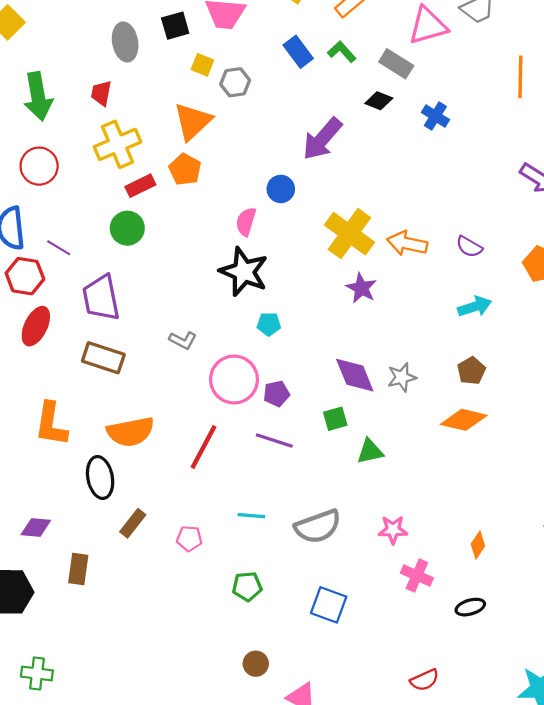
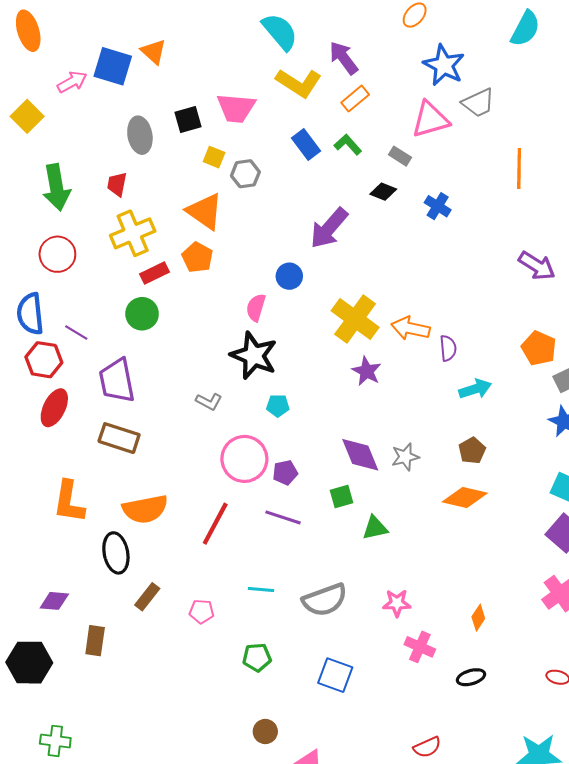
gray rectangle: (396, 64) -> (400, 156), size x0.7
orange triangle: (193, 121) -> (205, 211), turned -42
purple semicircle: (469, 247) -> (448, 348), moved, turned -125
gray L-shape: (183, 340) -> (209, 401), moved

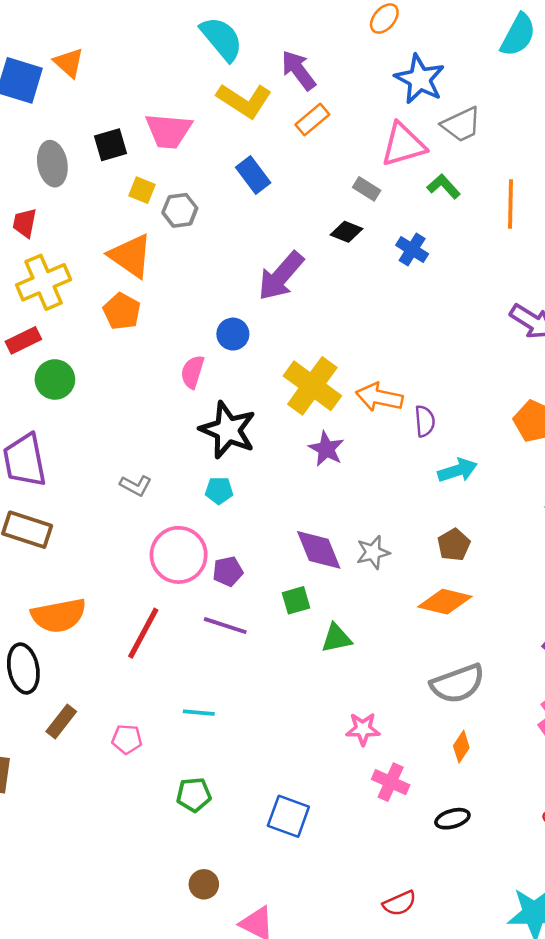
green L-shape: (348, 145) -> (444, 186), moved
red rectangle: (155, 273) -> (23, 340), moved
black star: (254, 356) -> (228, 430), moved
gray semicircle: (325, 600) -> (458, 684), moved

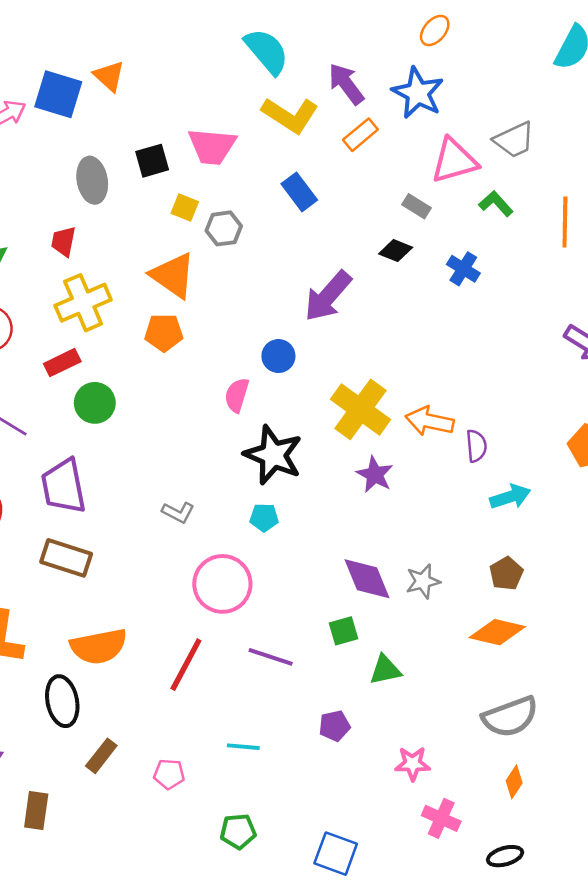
blue star: (420, 79) -> (418, 93), moved
orange pentagon: (122, 311) -> (164, 333), turned -30
purple pentagon: (228, 571) -> (334, 726), moved

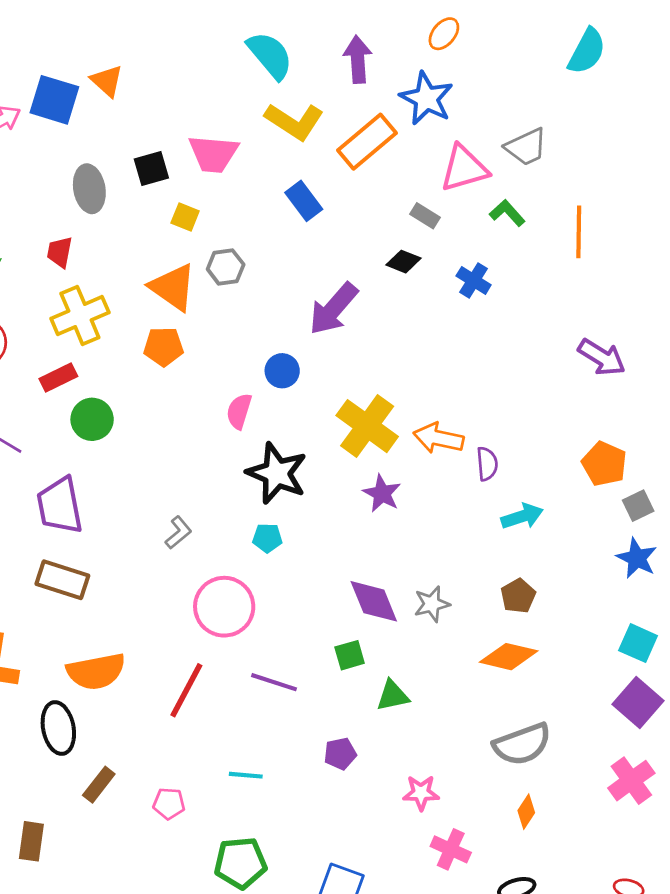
purple arrow: (346, 84) -> (358, 59), moved, turned 33
orange rectangle: (360, 135) -> (367, 142), size x1.6
gray hexagon: (224, 228) -> (226, 267), moved
gray L-shape: (178, 512) -> (178, 533), turned -68
green pentagon: (238, 831) -> (240, 863), size x1.4

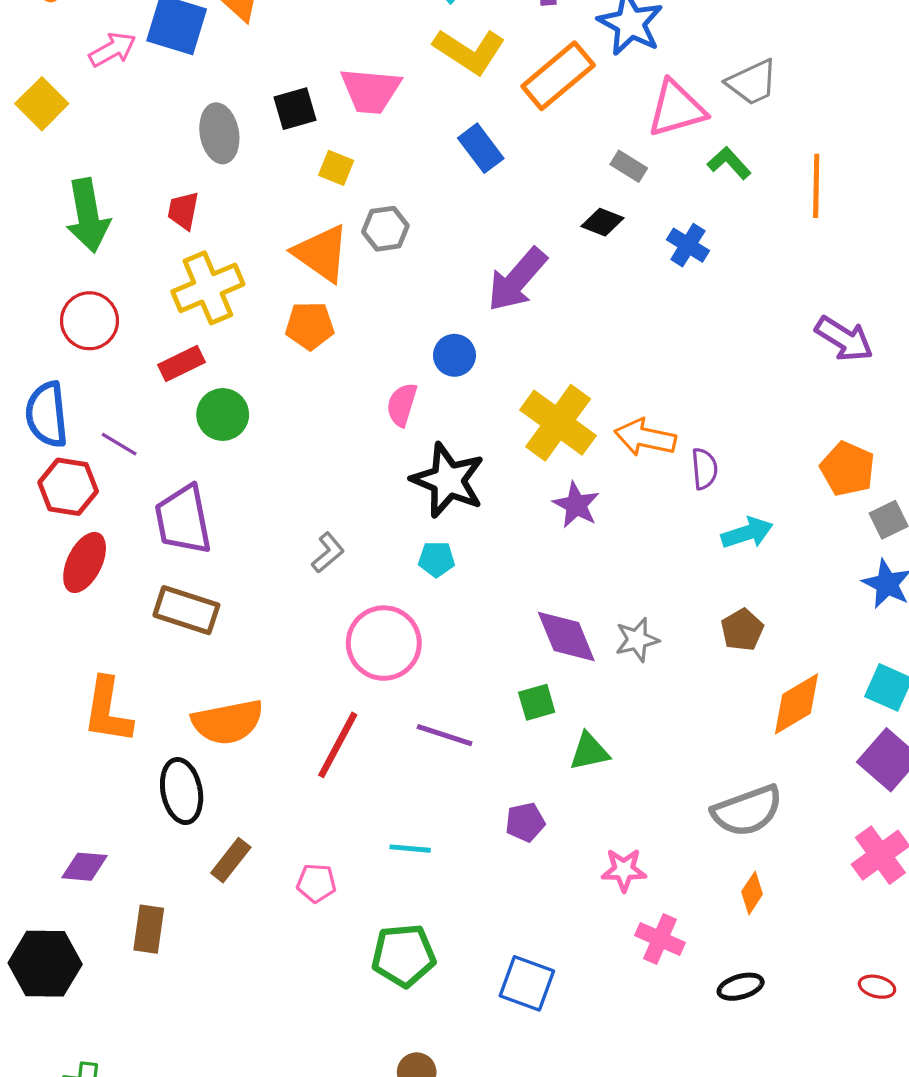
orange diamond: (509, 657) -> (796, 704), moved, turned -44

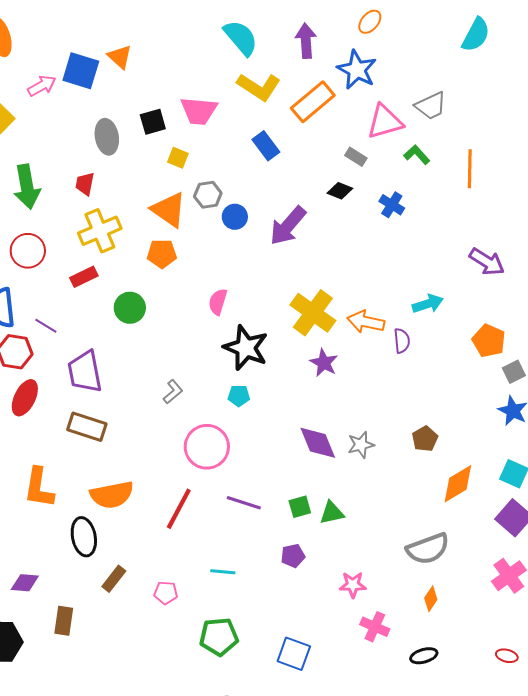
blue circle: (454, 355) -> (235, 217), moved
green circle: (223, 414) -> (130, 308), moved
cyan arrow: (747, 533) -> (428, 304), moved
green square: (537, 702) -> (300, 507), moved

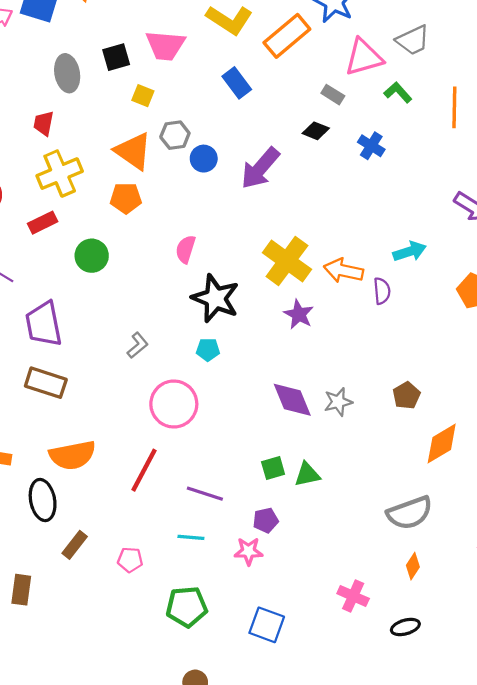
purple line: (244, 503) -> (205, 494), moved
pink star: (353, 585) -> (249, 551), moved

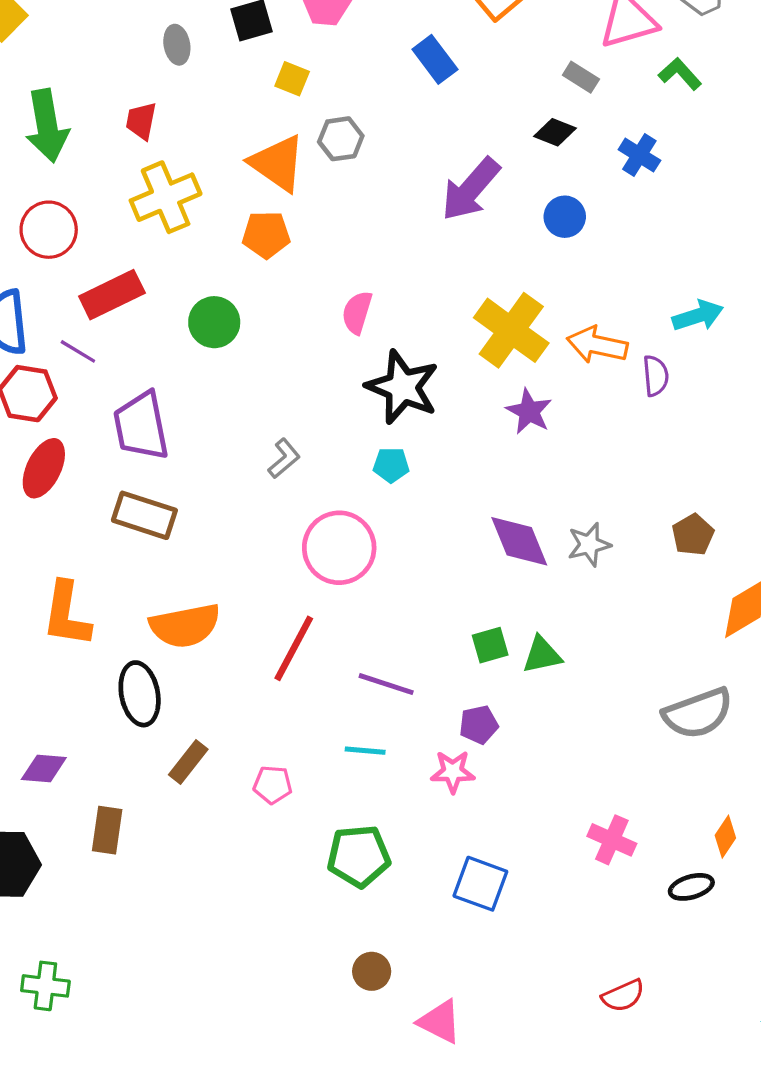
gray ellipse: (67, 73) -> (177, 45), size x0.7
blue circle: (204, 159) -> (565, 217), moved
red rectangle: (43, 223) -> (112, 295), moved, size x1.4
orange diamond: (413, 566) -> (725, 837), moved

